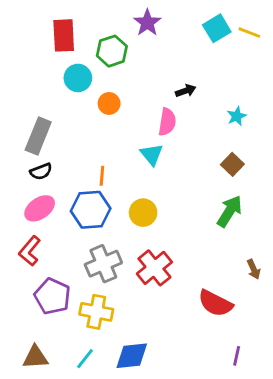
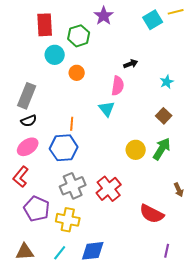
yellow line: (249, 33) -> (176, 12), moved, turned -35
yellow circle: (143, 213) -> (136, 150), moved

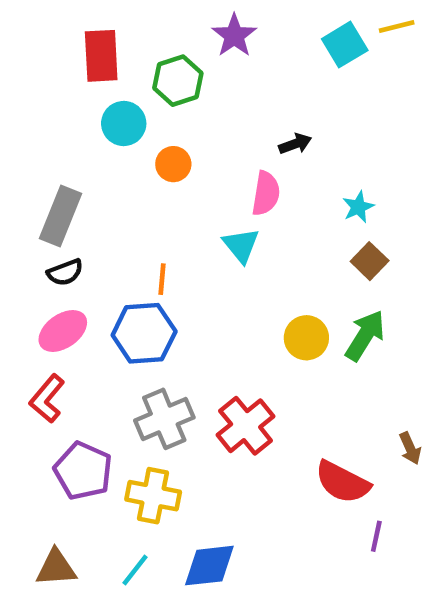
cyan star: (167, 82) -> (358, 207), moved
brown arrow: (179, 190) -> (410, 448), moved
purple line: (167, 251) -> (376, 536), moved

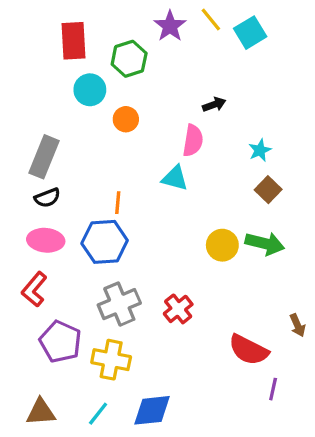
yellow line: (397, 27) -> (211, 19), moved, turned 65
cyan triangle: (241, 245) -> (175, 178), turned -36
pink ellipse: (63, 331) -> (46, 240), turned 40
green arrow: (365, 336) -> (265, 244), turned 72
red cross: (246, 426) -> (178, 309), size x0.7

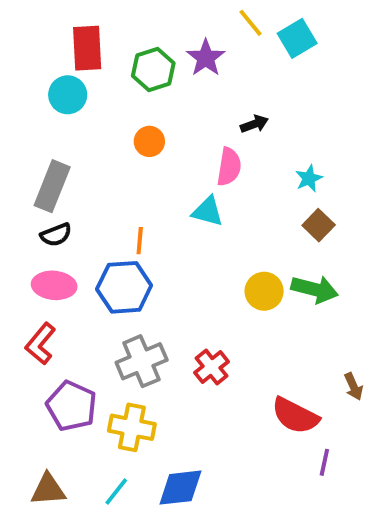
purple star: (170, 26) -> (206, 58), moved
cyan circle: (90, 90) -> (68, 95), moved

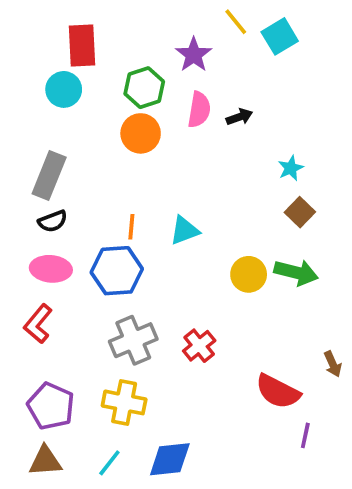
green hexagon: (153, 70) -> (144, 88), moved
orange circle: (149, 141) -> (141, 133), size x1.4
pink semicircle: (229, 167) -> (199, 110), moved
cyan triangle: (208, 211) -> (184, 230), moved, turned -36
purple pentagon: (72, 406) -> (51, 406), moved

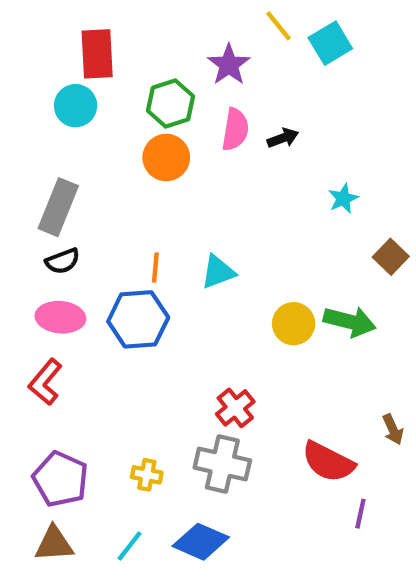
brown square: (300, 212) -> (391, 257), moved
gray cross: (133, 340) -> (222, 464), moved, turned 36
yellow cross: (124, 402) -> (147, 475), size x0.6
blue diamond: (170, 459) -> (201, 542), turned 30

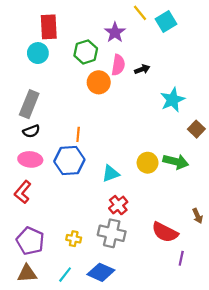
orange circle: (166, 157) -> (99, 82), moved
cyan star: (343, 198) -> (173, 100), size x1.6
cyan triangle: (218, 272) -> (111, 174), moved

